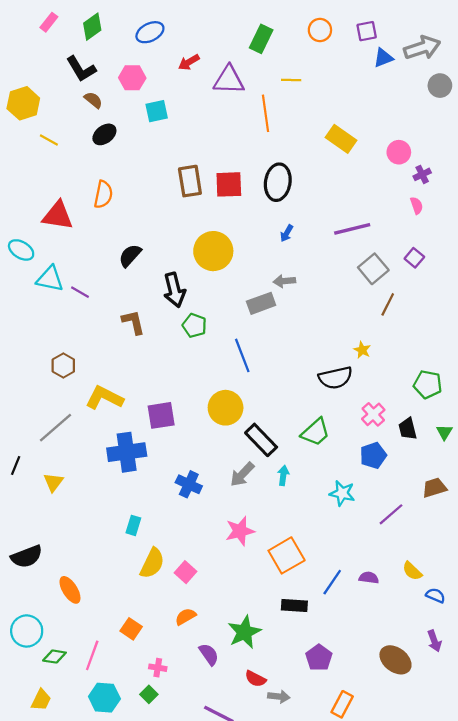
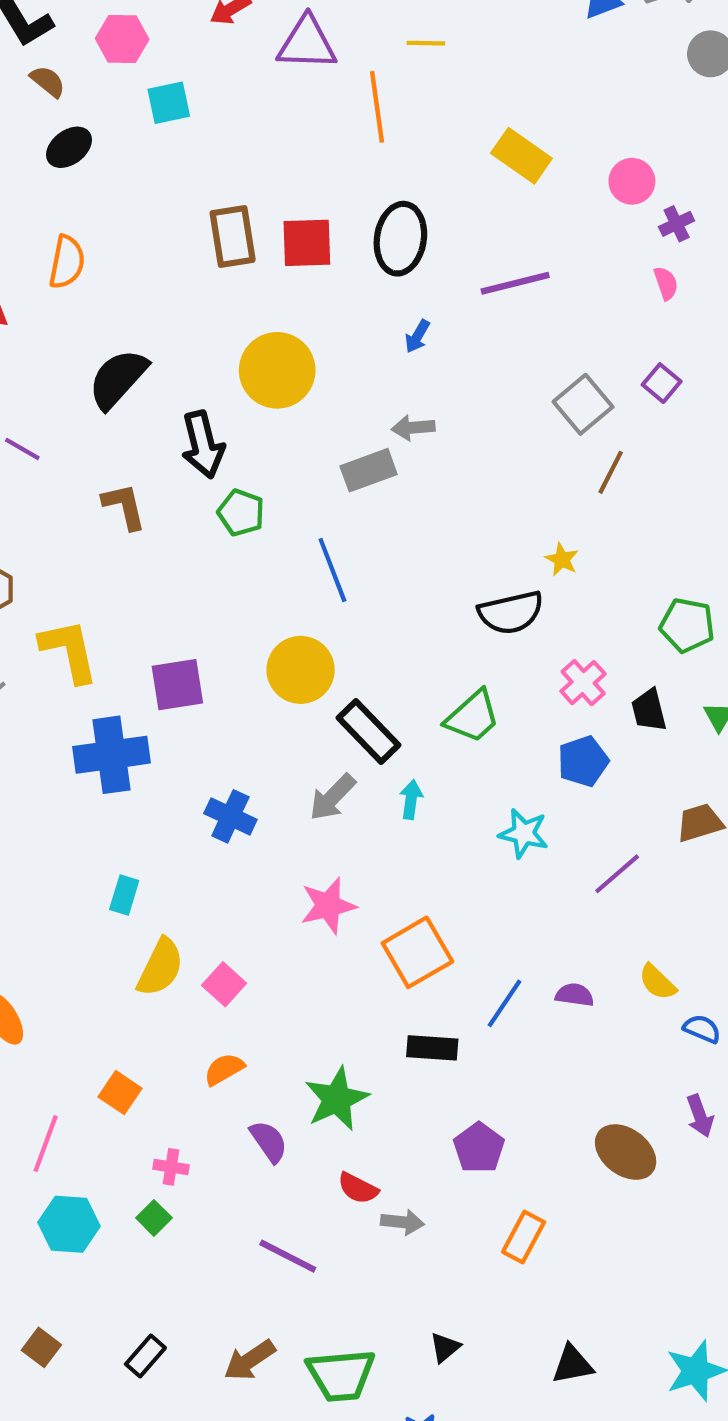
purple line: (352, 229) -> (515, 283), moved
black semicircle: (130, 256) -> (118, 379), size x1.4
yellow L-shape: (104, 398) -> (69, 651), turned 51

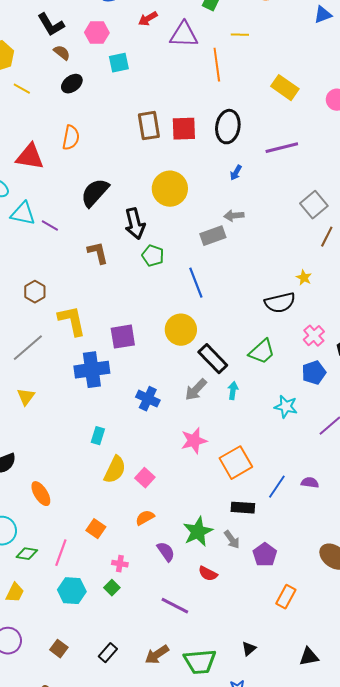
gray arrow: (403, 1222) -> (232, 540), moved, turned 48

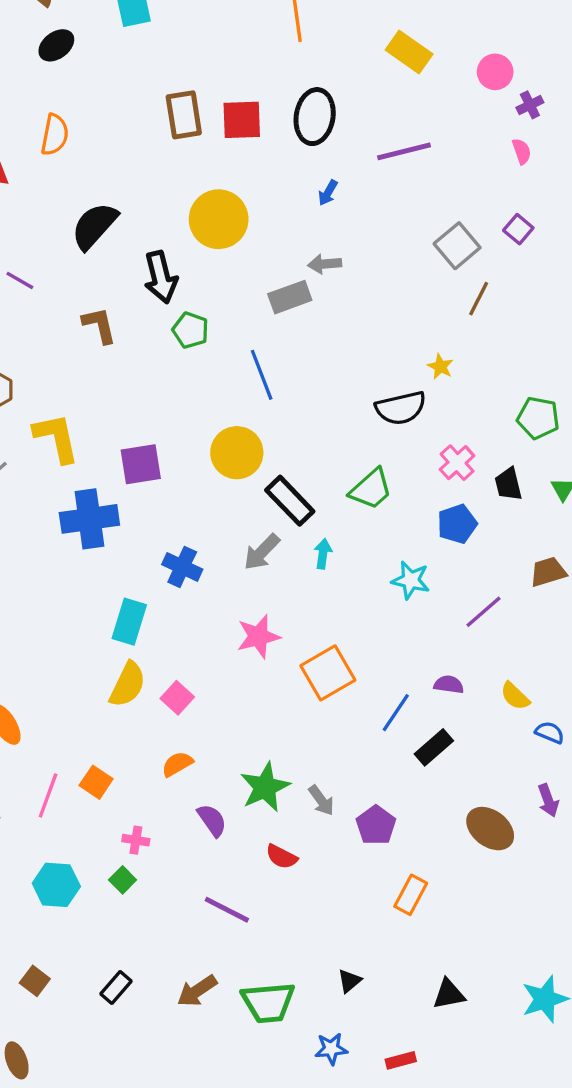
cyan rectangle: (98, 436) -> (129, 622), moved, size x1.5
purple semicircle: (310, 483) -> (449, 684), moved
black rectangle: (243, 508) -> (434, 747), moved, turned -45
pink line: (61, 553) -> (48, 795), moved

